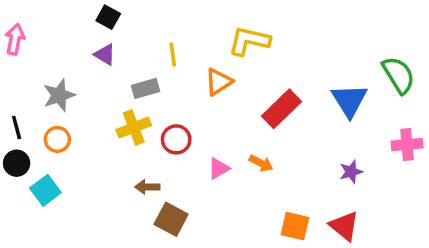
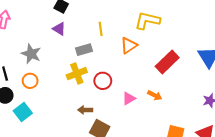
gray star: (59, 95) -> (31, 54), turned -30

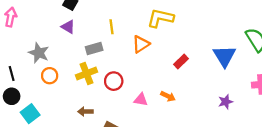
red rectangle: (167, 62) -> (181, 62), size x0.6
orange circle: (30, 81) -> (50, 76), moved
pink triangle: (129, 98) -> (141, 100), turned 40
brown arrow: (85, 110) -> (85, 112), moved

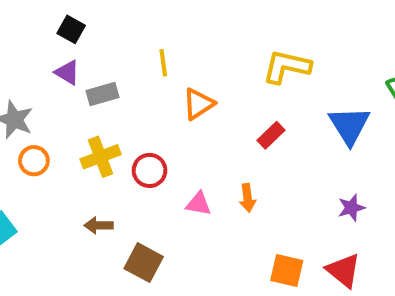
yellow L-shape: (160, 18) -> (287, 67), moved
yellow line: (112, 27) -> (163, 63), moved
gray rectangle: (94, 49) -> (102, 94), moved
orange arrow: (168, 96) -> (247, 198), turned 56

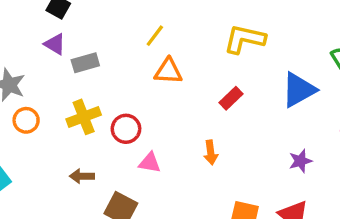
yellow line: (163, 63) -> (155, 36), moved, turned 45
orange triangle: (198, 104) -> (168, 71), turned 36
blue triangle: (349, 125) -> (299, 90), turned 33
pink triangle: (198, 204) -> (150, 163), moved

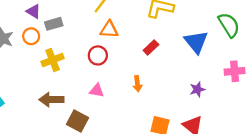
blue triangle: (299, 90) -> (196, 42), turned -40
orange circle: (26, 120) -> (31, 36), moved
red circle: (126, 129) -> (98, 55), moved
brown arrow: (82, 176) -> (51, 100), size x1.5

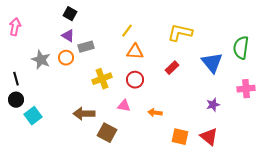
green semicircle: (229, 25) -> (241, 48), turned -140
red circle: (98, 55) -> (135, 80), moved
yellow cross: (53, 60) -> (102, 79), moved
orange arrow: (137, 84) -> (155, 113), moved, turned 104

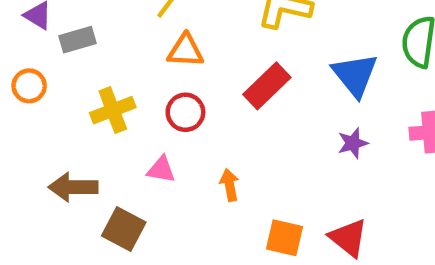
orange circle: (66, 58) -> (29, 86), moved
red rectangle: (172, 68) -> (267, 86), size x1.5
purple star: (213, 105) -> (353, 143), moved
orange arrow: (155, 113) -> (229, 185), turned 72

